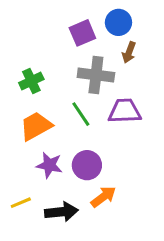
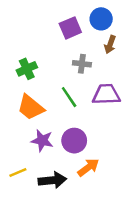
gray cross: (96, 75) -> (82, 64), size x0.6
orange trapezoid: (36, 126) -> (31, 107), turned -112

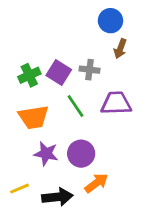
purple square: (70, 28) -> (59, 72), moved, turned -35
orange trapezoid: (31, 107) -> (34, 117), turned -48

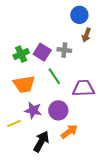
purple trapezoid: (116, 103) -> (83, 88), moved
yellow line: (20, 189) -> (14, 123), moved
black arrow: (57, 197) -> (41, 142), turned -55

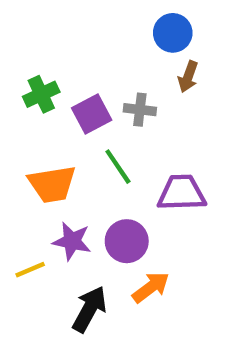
purple square: (42, 52) -> (92, 114), turned 30
green cross: (21, 54) -> (41, 94), moved

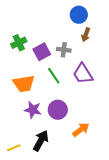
purple trapezoid: (182, 193) -> (83, 74), moved, turned -120
yellow line: (30, 270) -> (14, 148), moved
orange arrow: (151, 287) -> (81, 130), moved

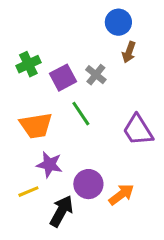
gray cross: (64, 50) -> (96, 75), turned 32
purple trapezoid: (83, 74) -> (138, 130), moved
purple circle: (58, 110) -> (88, 184), moved
yellow line: (14, 148) -> (28, 192), moved

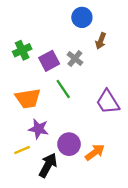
blue circle: (118, 22) -> (82, 17), moved

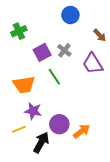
brown arrow: (101, 41) -> (100, 35), moved, turned -64
green cross: (22, 50) -> (19, 31), moved
purple trapezoid: (108, 102) -> (93, 64), moved

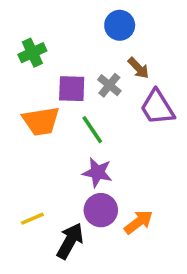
brown arrow: (100, 35) -> (138, 68), moved
purple square: (42, 52) -> (72, 89), turned 30
orange trapezoid: (24, 85) -> (41, 121), moved
purple star: (33, 111) -> (97, 172), moved

